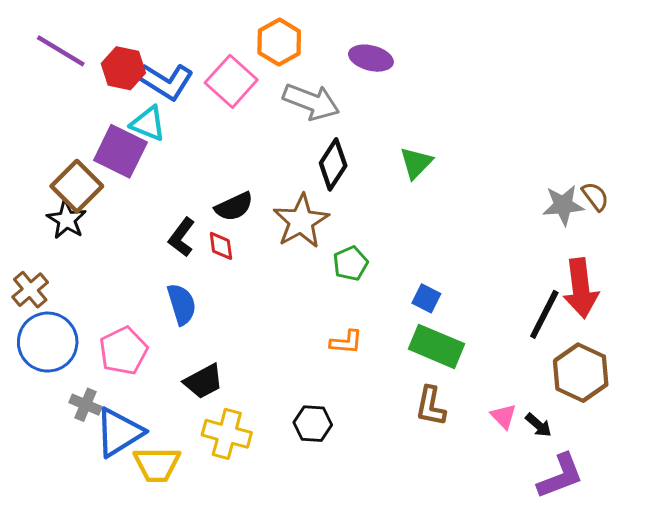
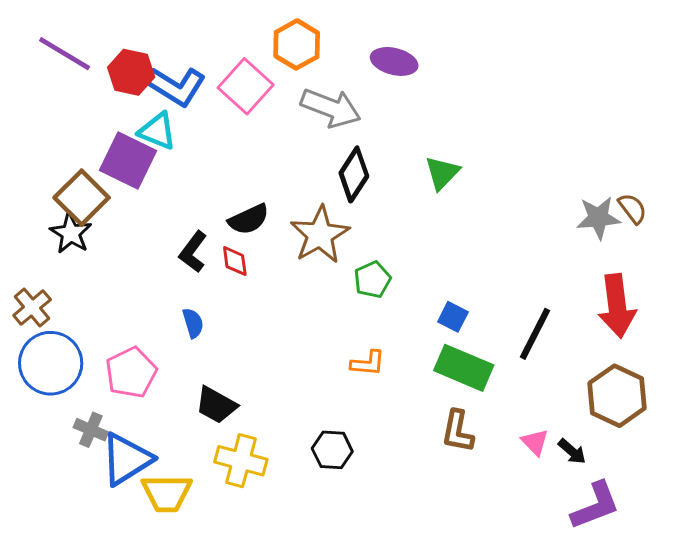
blue semicircle: (182, 304) -> (193, 323), size x0.7
black line: (544, 314) -> (535, 334), moved
black trapezoid: (203, 381) -> (216, 405), turned 57

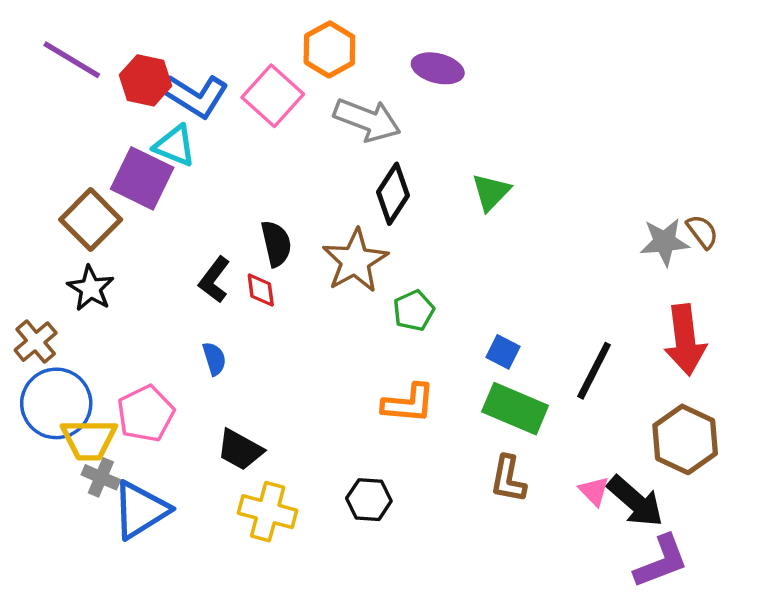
black semicircle: (249, 219) -> (276, 244), turned -78
black star: (71, 233) -> (91, 288), moved
orange L-shape: (368, 363) -> (408, 403), size x1.4
black arrow: (572, 451) -> (635, 501), size x1.8
yellow trapezoid: (167, 493) -> (89, 439), moved

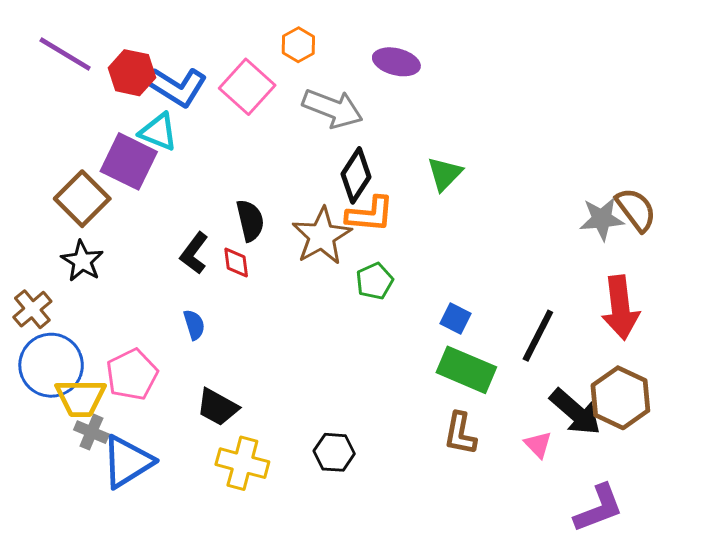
orange hexagon: (329, 49) -> (298, 45), size x0.7
brown semicircle: (702, 232) -> (636, 210), size x1.4
orange L-shape: (408, 403) -> (370, 214), moved
black arrow: (635, 501) -> (575, 412), moved

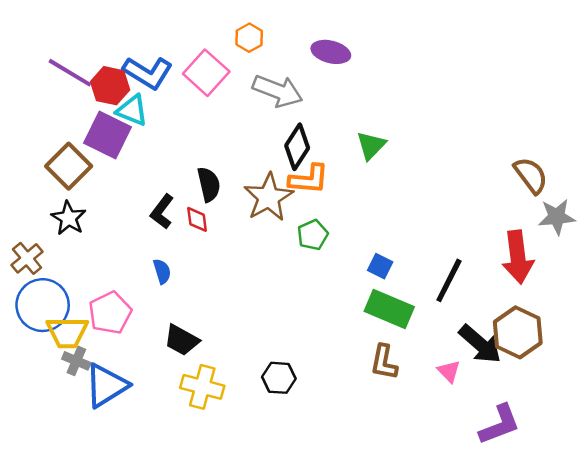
purple line: (65, 54) -> (70, 73), moved
red hexagon: (132, 73) -> (110, 86), moved
gray star: (602, 219) -> (557, 217), moved

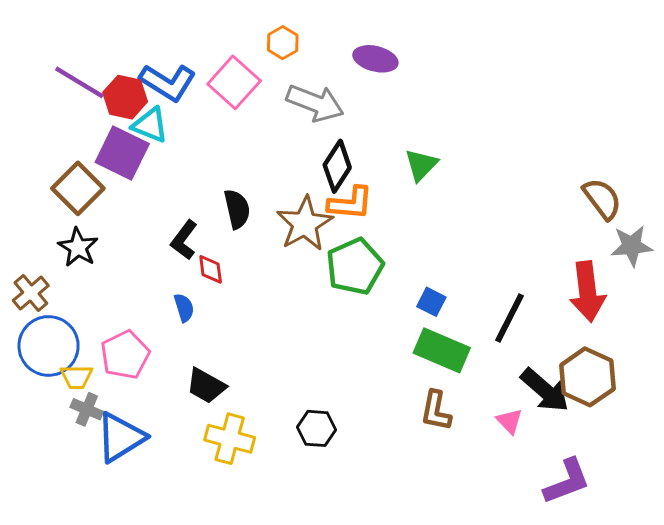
red diamond: (197, 219) -> (211, 269), moved
green pentagon: (313, 235) -> (355, 266), size x1.6
yellow trapezoid: (67, 332) -> (77, 377), size x0.7

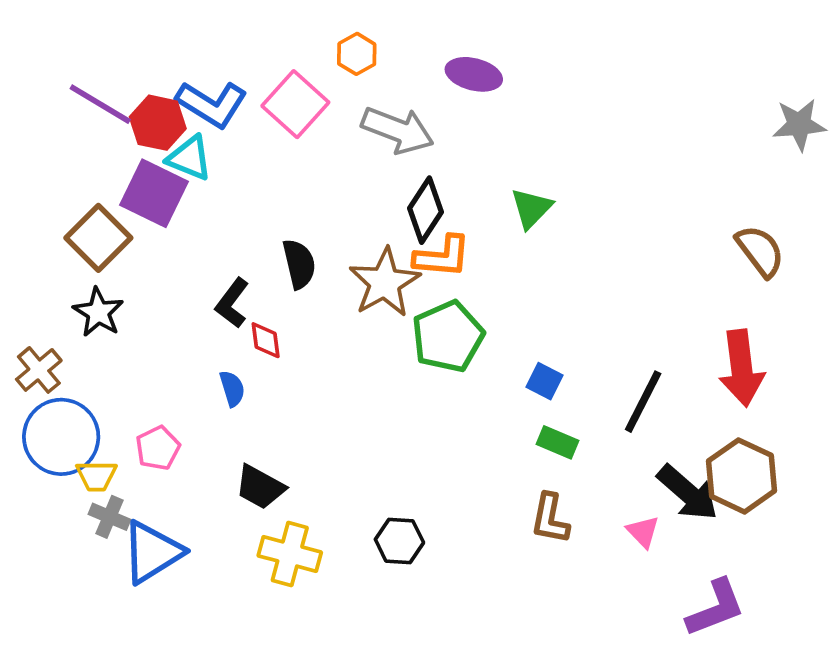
gray star: (632, 246) -> (799, 125), moved
green rectangle: (442, 350) -> (557, 442), size x0.6
pink pentagon: (125, 355) -> (158, 448), size x0.7

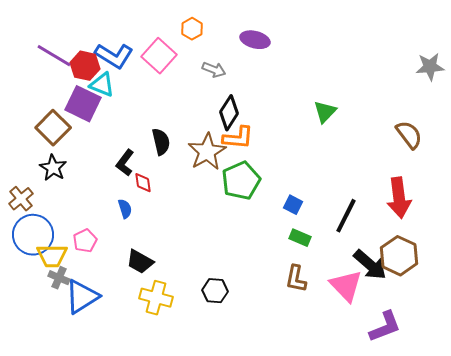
gray arrow: (398, 130) -> (214, 70), size x0.6
green triangle: (531, 208) -> (325, 112), moved
yellow trapezoid: (96, 476) -> (52, 256), size x1.4
pink triangle: (643, 532) -> (346, 286), size x1.8

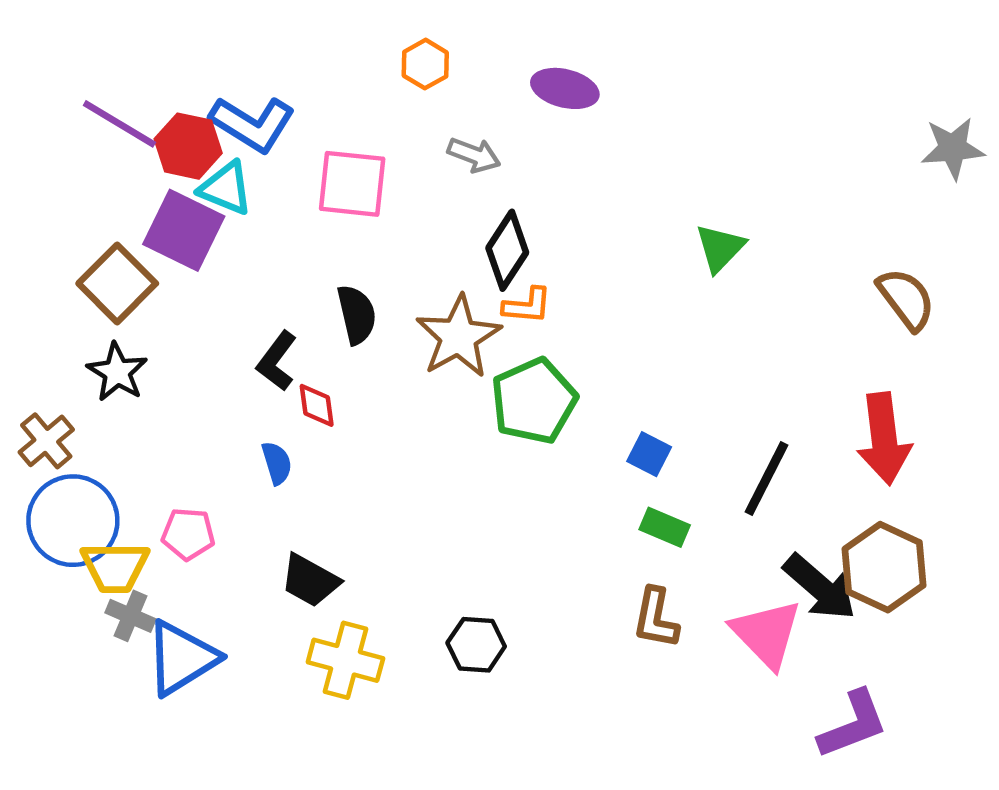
pink square: (159, 56) -> (352, 184), moved, turned -36
orange L-shape: (238, 138) -> (527, 306), size x0.7
pink pentagon: (85, 241) -> (188, 534), turned 30

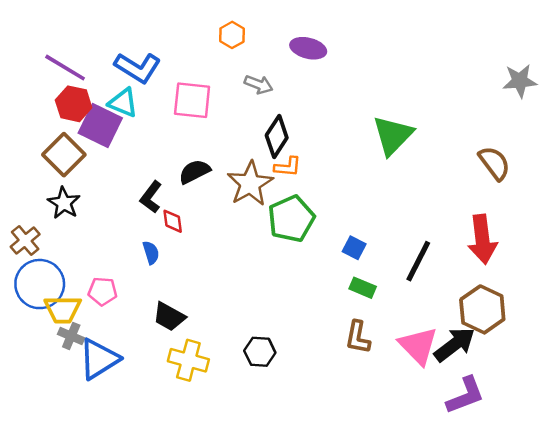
red hexagon: (188, 146) -> (74, 104), moved
green triangle: (720, 248) -> (393, 135), size x1.5
black semicircle: (357, 315) -> (194, 172), turned -104
black arrow: (820, 587) -> (455, 345), moved, turned -78

